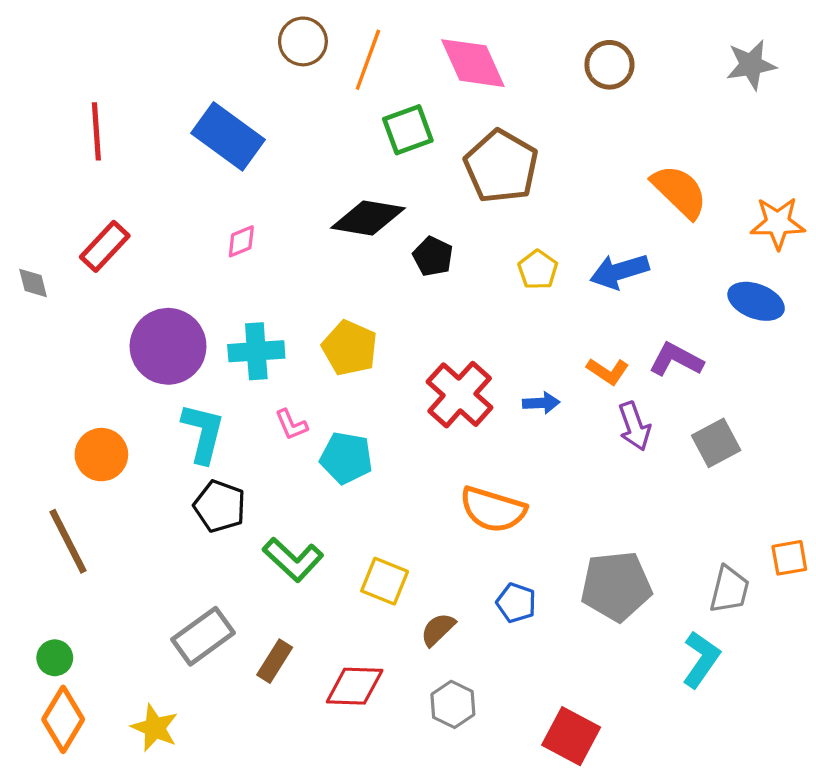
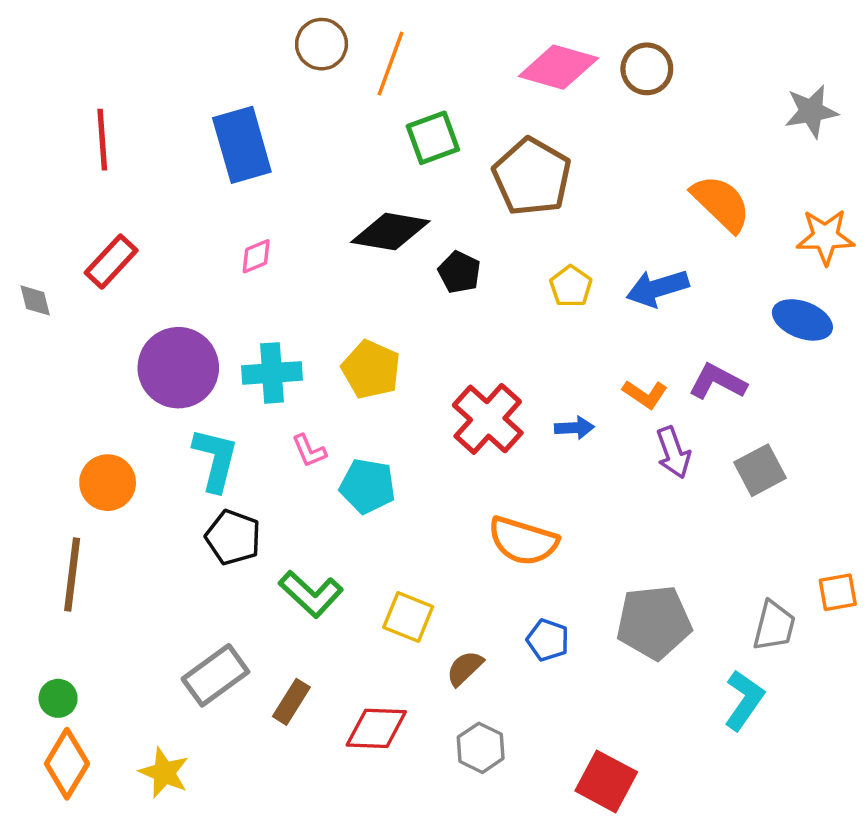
pink diamond: (473, 63) -> (558, 67), moved, turned -50
gray star: (751, 65) -> (811, 111), moved
blue rectangle: (228, 136) -> (242, 145), turned 38
brown line: (68, 541) -> (72, 575), turned 34

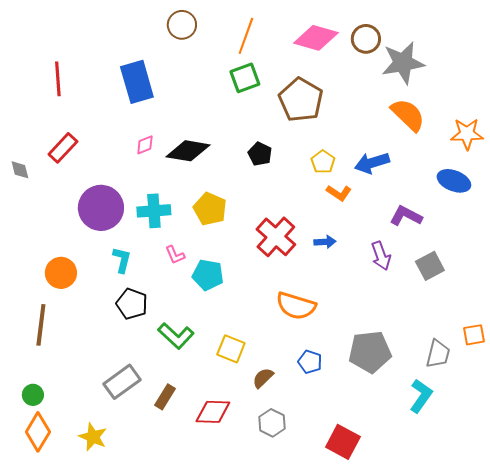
orange line: (390, 64) -> (246, 36), moved
gray star: (811, 111) -> (403, 63), moved, size x1.4
black diamond: (390, 232) -> (188, 151), moved
orange L-shape: (645, 394) -> (339, 193), moved
cyan L-shape: (215, 460) -> (122, 260), size x0.7

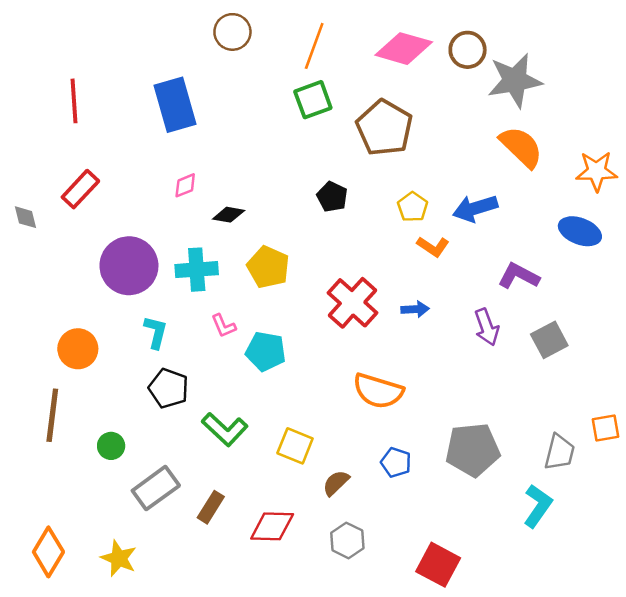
black diamond: (188, 151) -> (229, 215), moved, size x0.6
green circle: (33, 395) -> (111, 446), moved

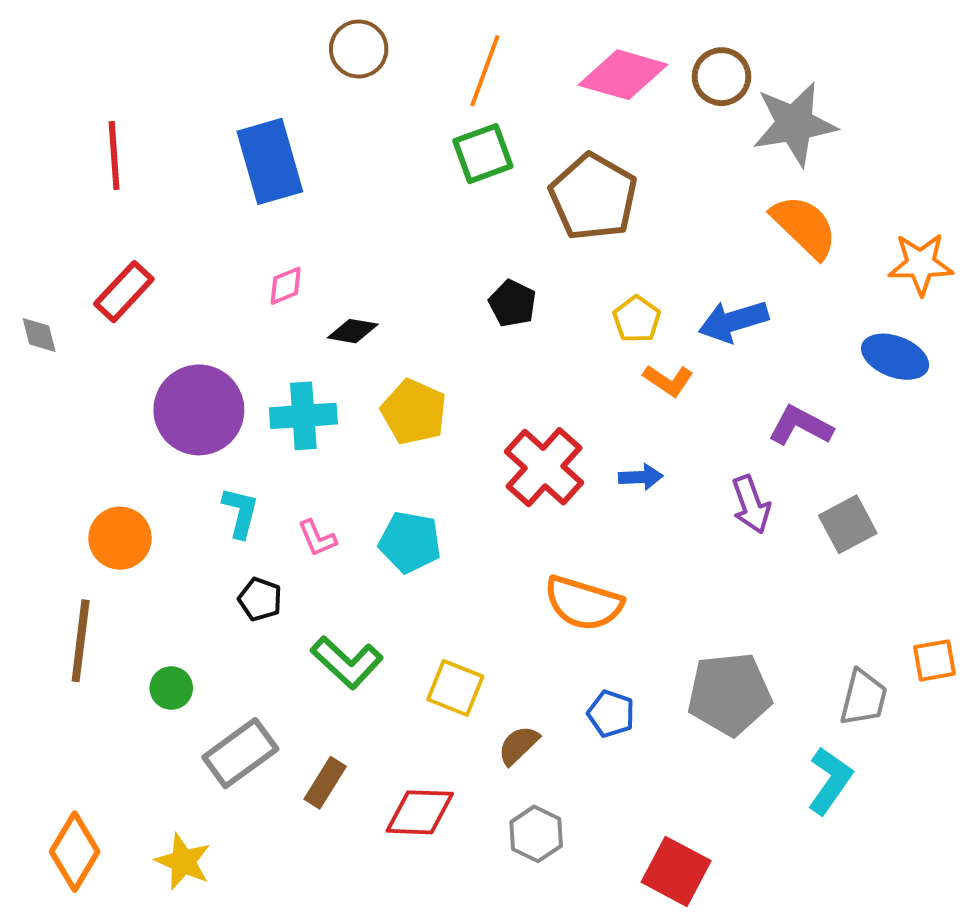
pink L-shape: (223, 326) -> (317, 538), moved
black pentagon: (169, 388) -> (260, 599), size x0.7

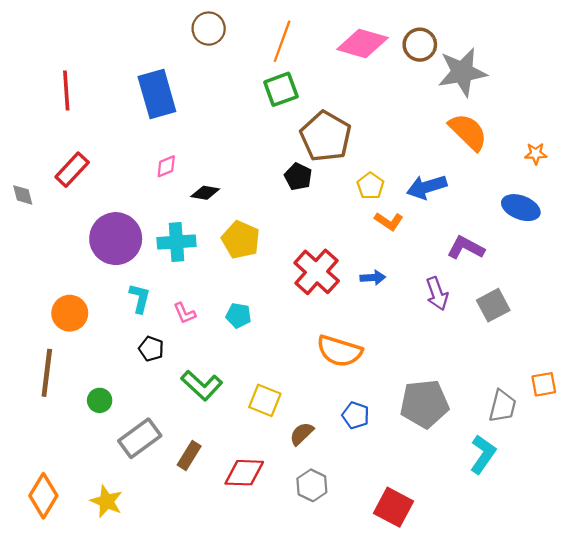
brown pentagon: (593, 197) -> (326, 136), moved
orange star: (921, 264) -> (536, 154), size x0.6
cyan pentagon: (410, 542) -> (238, 315), size x0.7

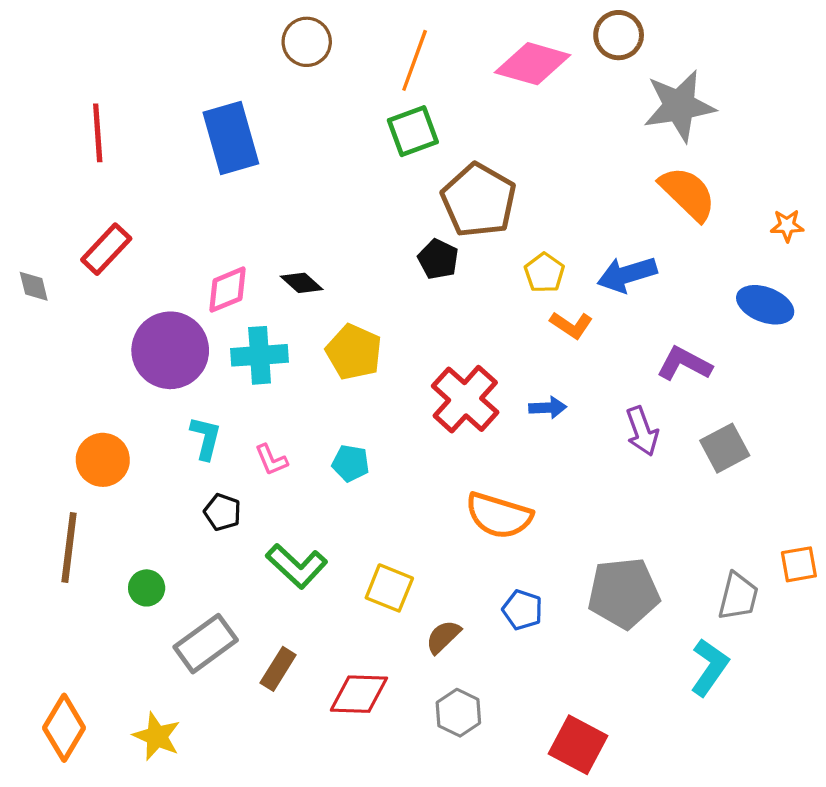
brown circle: (420, 45) -> (619, 35), moved
pink diamond: (166, 166) -> (227, 290), moved, size x1.4
black diamond: (205, 193) -> (302, 283), turned 32

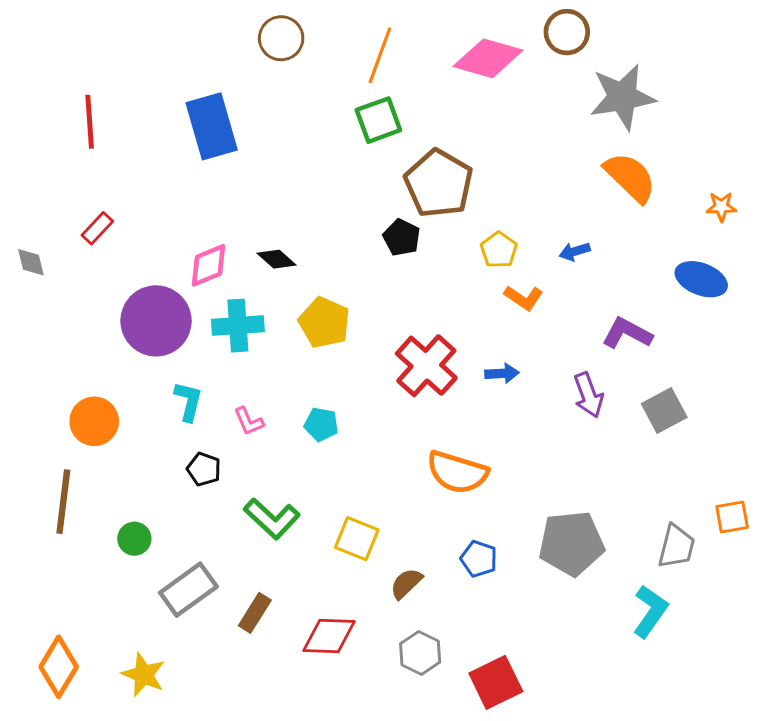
red rectangle: (106, 249) -> (97, 228), size x0.7
blue arrow: (627, 274) -> (575, 251), size x0.6
red square: (578, 745) -> (496, 682), moved, turned 36

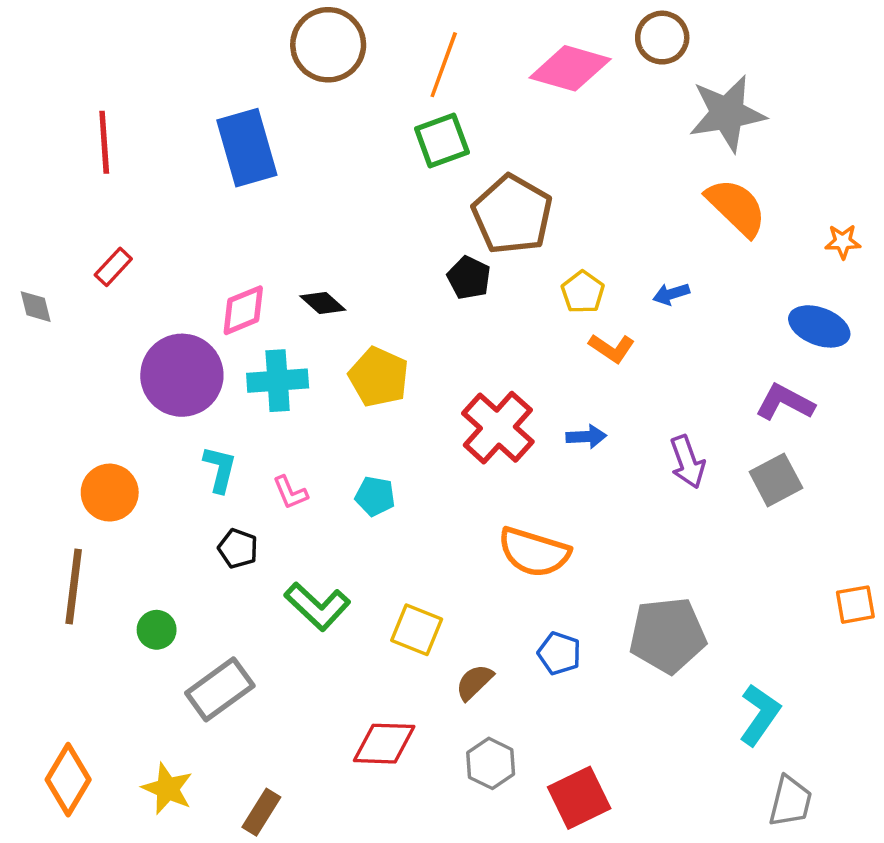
brown circle: (281, 38) -> (328, 45), size x1.4
purple L-shape: (627, 333) -> (785, 402), moved
gray trapezoid: (676, 546) -> (790, 801), moved
brown rectangle: (255, 613) -> (261, 812), moved

